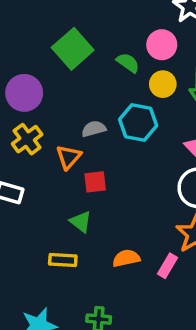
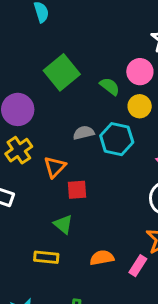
gray semicircle: (94, 129) -> (84, 133), moved

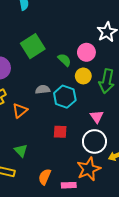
red square: (77, 190) -> (60, 132), moved
orange semicircle: (102, 258) -> (45, 177), turned -63
pink rectangle: (138, 266) -> (69, 185), turned 48

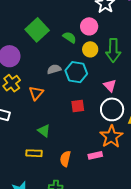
orange semicircle: (45, 177) -> (65, 159), moved

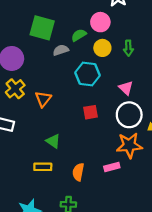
green square: (37, 30) -> (42, 28), turned -30
green semicircle: (70, 37) -> (79, 35), turned -64
green arrow: (113, 50) -> (128, 48), size x0.6
gray semicircle: (54, 69) -> (61, 50), moved
orange star: (111, 137) -> (129, 145), turned 30

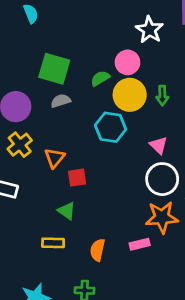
yellow circle: (102, 48) -> (130, 95), size x1.5
gray semicircle: (61, 50) -> (61, 101), moved
red square: (91, 112) -> (77, 178), moved

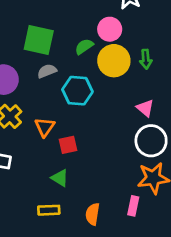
cyan hexagon: (111, 127) -> (77, 91), moved
pink rectangle: (140, 244) -> (133, 206), turned -60

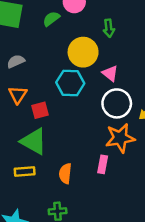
yellow circle: (114, 61) -> (83, 52), moved
gray semicircle: (47, 71) -> (16, 61), moved
cyan hexagon: (77, 91) -> (70, 83), moved
green triangle: (60, 178) -> (34, 141), size x1.6

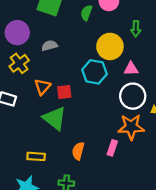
green semicircle: (51, 19) -> (86, 13), turned -42
pink triangle: (110, 73) -> (131, 69), turned -49
orange triangle: (18, 95) -> (42, 87), moved
yellow rectangle: (25, 171) -> (36, 156), moved

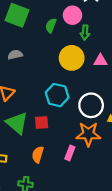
green arrow: (136, 29) -> (85, 33), moved
pink triangle: (131, 69) -> (100, 61), moved
cyan hexagon: (95, 72) -> (57, 95), moved
red square: (64, 92) -> (42, 123), moved

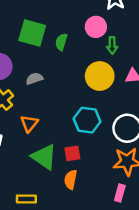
green semicircle: (51, 25) -> (61, 42), moved
pink rectangle: (70, 153) -> (120, 193), moved
orange semicircle: (38, 154) -> (71, 180), moved

